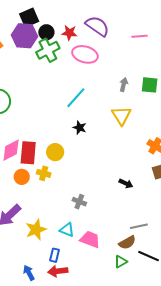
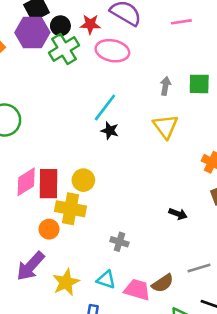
black star: (80, 128) -> (110, 131), moved
yellow cross: (44, 173) -> (71, 209), size x1.6
orange circle: (22, 177) -> (49, 229), moved
brown semicircle: (127, 243) -> (163, 283), moved

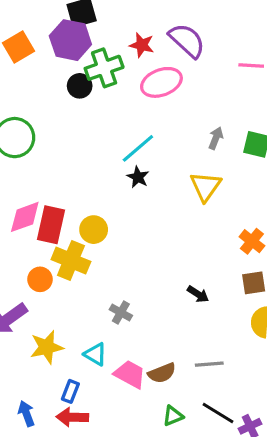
black circle: (60, 26) -> (80, 86), moved
pink ellipse: (112, 51) -> (161, 82), turned -44

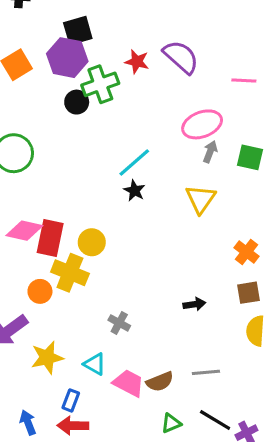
pink ellipse: (161, 82) -> (202, 124), moved
pink diamond: (25, 217) -> (24, 231), turned 33
black arrow: (198, 294) -> (194, 304), turned -40

